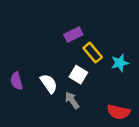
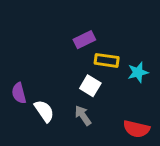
yellow rectangle: (93, 53) -> (107, 60), turned -42
white semicircle: (49, 84) -> (44, 111), moved

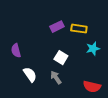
yellow rectangle: (107, 60) -> (79, 29), moved
purple semicircle: (19, 93) -> (16, 51), moved

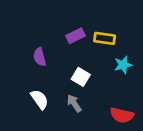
purple semicircle: (16, 51) -> (40, 57), moved

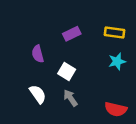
yellow rectangle: (105, 38) -> (114, 32), moved
white square: (81, 77) -> (67, 71), moved

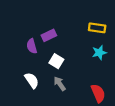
purple rectangle: (72, 34) -> (49, 35), moved
red semicircle: (116, 109) -> (98, 93), turned -126

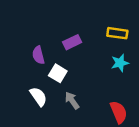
purple rectangle: (49, 35) -> (72, 42), moved
white square: (56, 61) -> (58, 73), moved

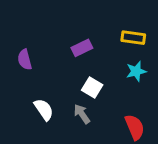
purple semicircle: (38, 55) -> (25, 60), moved
white square: (58, 73) -> (92, 87), moved

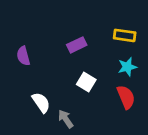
gray arrow: (82, 114) -> (66, 119), moved
red semicircle: (135, 127) -> (126, 97), moved

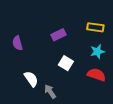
red semicircle: (126, 97) -> (96, 75), turned -48

